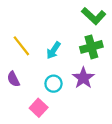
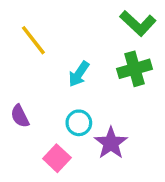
yellow line: (21, 46) -> (33, 40), moved
purple star: (83, 78) -> (111, 143), moved

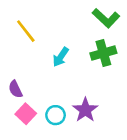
cyan circle: (79, 123) -> (56, 115), moved
pink square: (57, 158) -> (26, 114), moved

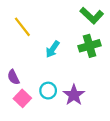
cyan circle: (56, 115) -> (48, 91), moved

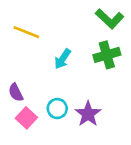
yellow line: (22, 27) -> (26, 32), turned -30

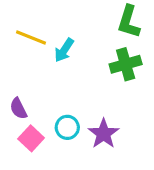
green L-shape: (110, 19) -> (129, 22), turned 64
cyan arrow: (63, 59) -> (64, 50), moved

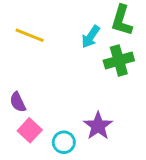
cyan arrow: (64, 50) -> (91, 37), moved
cyan circle: (67, 127) -> (64, 142), moved

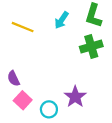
cyan arrow: (91, 37) -> (62, 20), moved

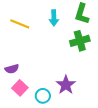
cyan arrow: (62, 20) -> (54, 18), turned -35
purple semicircle: (13, 79) -> (12, 69), turned -80

